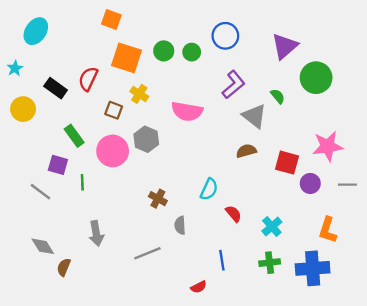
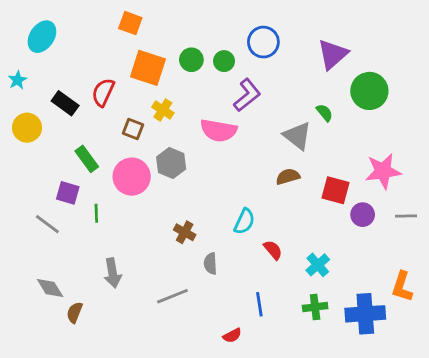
purple L-shape: (234, 85) -> (247, 95), moved
orange L-shape: (328, 230) -> (402, 287), moved

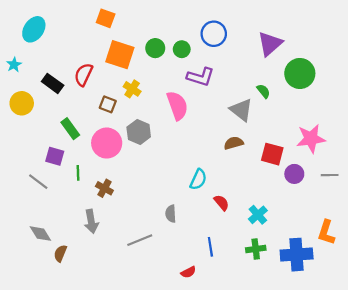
purple L-shape: (247, 95) -> (200, 77), turned 56
pink semicircle: (219, 130) -> (177, 105), turned -120
brown cross: (185, 232) -> (104, 188), moved

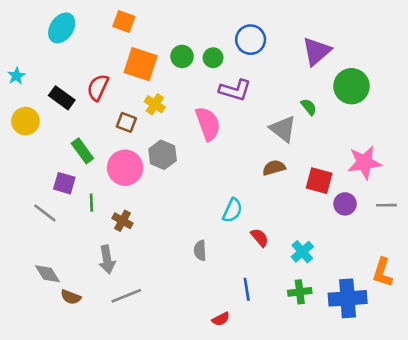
cyan ellipse: (34, 29) -> (62, 28), moved
gray line: (140, 240) -> (126, 296), moved
brown semicircle: (60, 253) -> (71, 297), turned -91

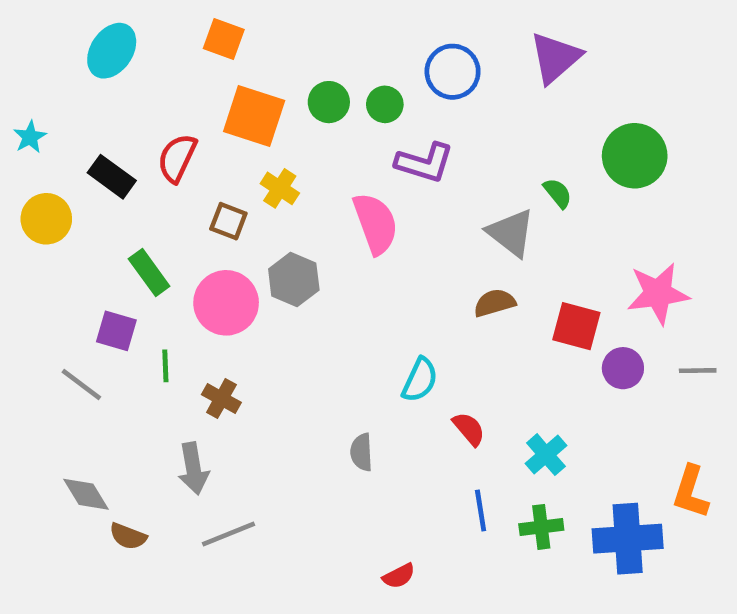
purple triangle: (317, 51) -> (555, 58), moved
blue line: (247, 289) -> (481, 511), moved

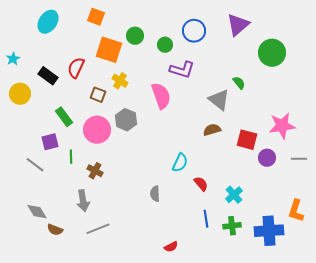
green circle: (329, 102) -> (135, 36), moved
green circle: (635, 156) -> (272, 53), moved
purple square: (116, 331) -> (50, 142), turned -30

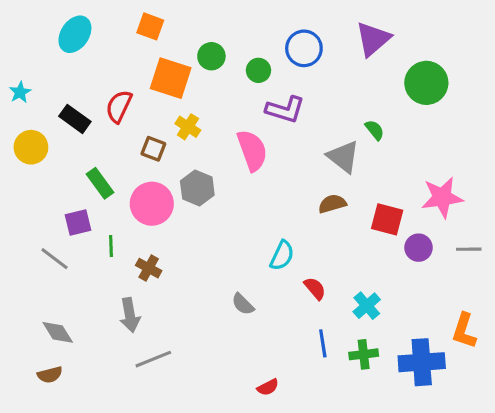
gray semicircle: (155, 194) -> (243, 304), turned -42
brown semicircle: (55, 230) -> (50, 375), moved, turned -35

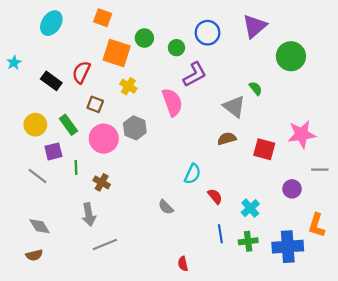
purple L-shape: (285, 110) -> (195, 74), turned -45
yellow circle: (31, 147) -> (35, 125), moved
brown square: (153, 149) -> (95, 104), moved
purple circle: (419, 248) -> (292, 189), moved
red semicircle: (268, 387) -> (183, 264), turned 104

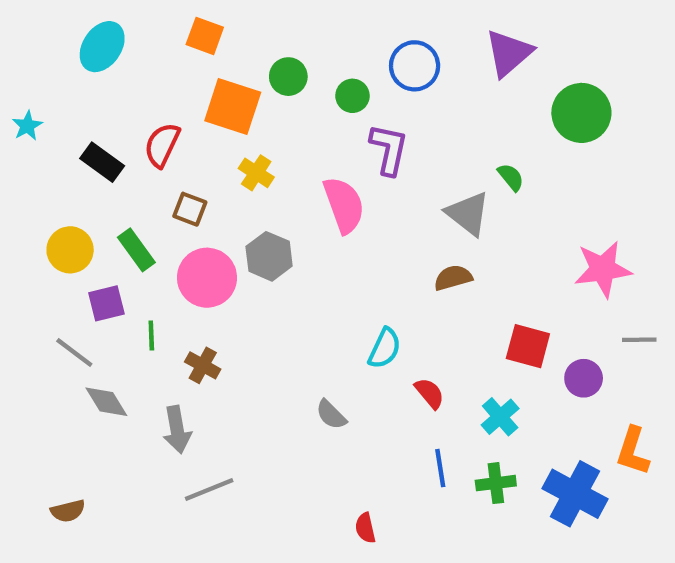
purple L-shape: (195, 74) -> (389, 149), turned -50
red square: (264, 149) -> (528, 346), moved
gray diamond: (40, 226) -> (106, 402), moved
blue cross: (288, 247) -> (575, 494), turned 32

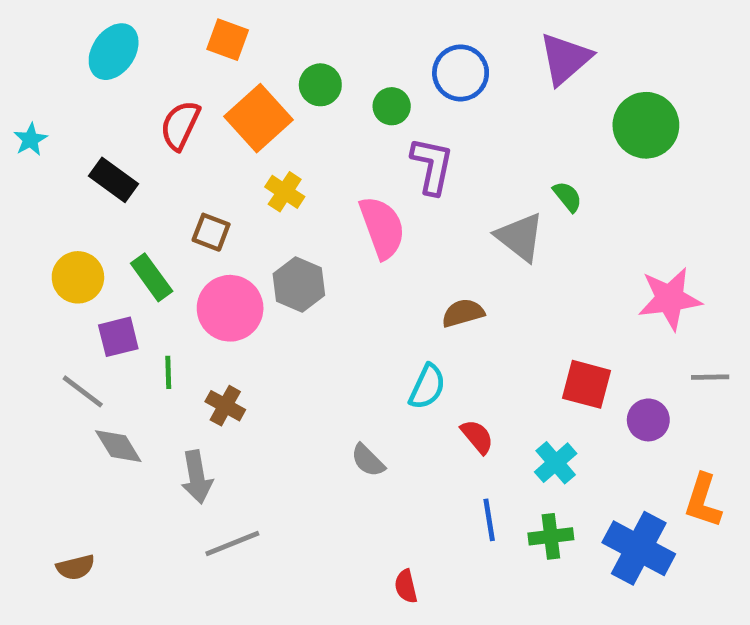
orange square: (233, 107) -> (259, 118), turned 30
red semicircle: (162, 145) -> (180, 125), moved
brown semicircle: (453, 278) -> (463, 313), moved

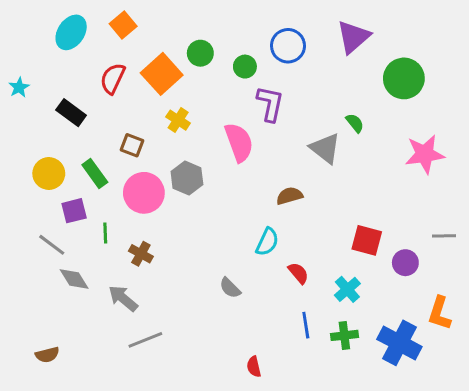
orange square: (228, 40) -> (123, 25), moved, turned 30
pink star: (670, 299) -> (425, 154), moved
gray arrow: (197, 477) -> (123, 298), turned 140

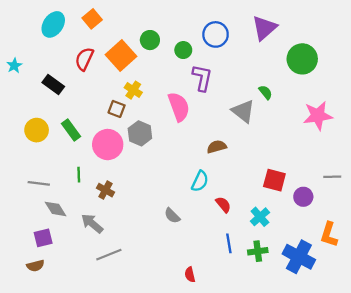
brown square: (132, 145) -> (117, 109), moved
purple square: (74, 211) -> (43, 238), moved
gray line: (52, 245) -> (39, 183), turned -30

